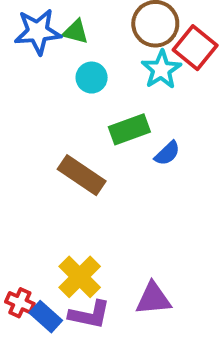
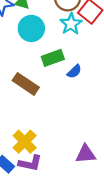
cyan circle: (92, 78) -> (31, 28), size x1.5
purple triangle: (153, 299) -> (86, 154), moved

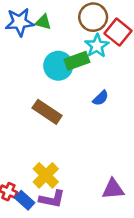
cyan circle: (31, 28) -> (58, 66), moved
green rectangle: (53, 58) -> (77, 61), moved

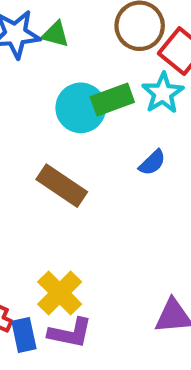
cyan star: (97, 46) -> (163, 93), moved
blue rectangle: (25, 200) -> (24, 335), turned 36

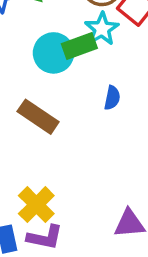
cyan star: (163, 93) -> (102, 29), moved
blue semicircle: (152, 163) -> (112, 98), turned -35

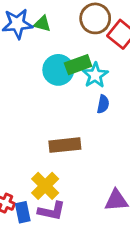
cyan star: (102, 29) -> (95, 75), moved
brown rectangle: (38, 117) -> (65, 145), moved, turned -40

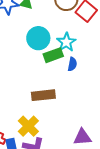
green rectangle: (78, 65) -> (53, 55), moved

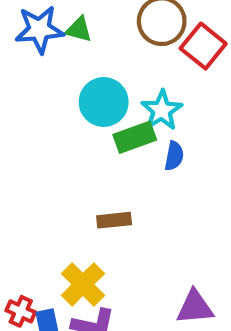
brown rectangle: (43, 95) -> (114, 220), size x0.7

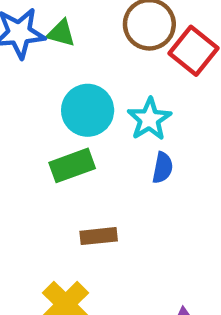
green rectangle: (135, 137) -> (72, 165), moved

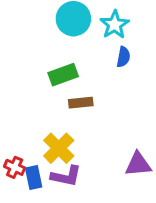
green rectangle: (72, 165) -> (63, 75), moved

